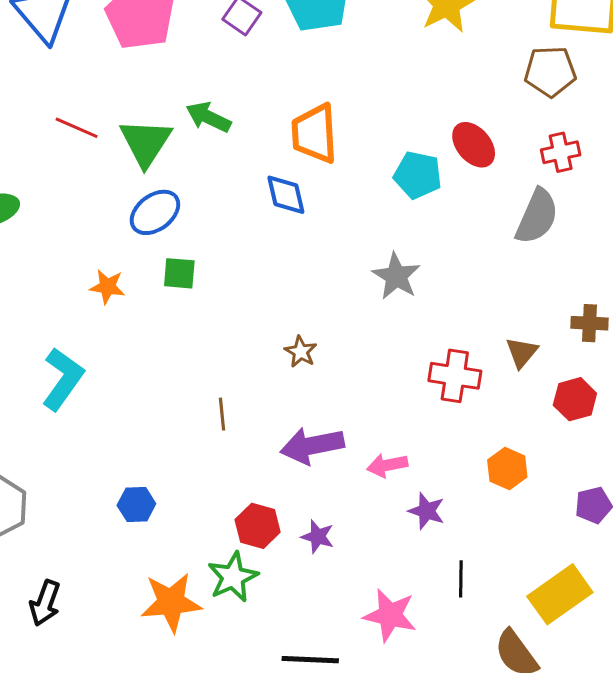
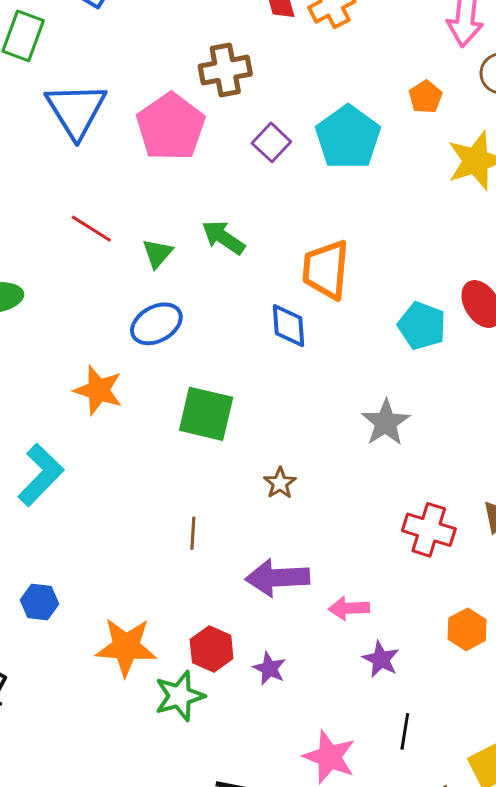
green triangle: (146, 142) -> (157, 253), size x0.6
green square: (179, 273) -> (206, 414), moved, size x1.6
orange star: (107, 287) -> (98, 390), size x1.4
blue hexagon: (136, 505) -> (40, 602), moved
orange star: (171, 602) -> (126, 647), moved

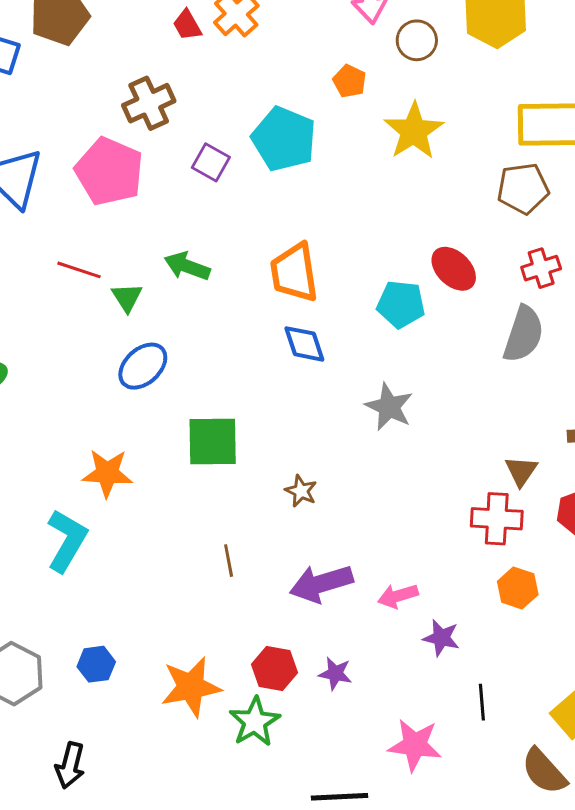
red line: (91, 229) -> (79, 270), moved
blue diamond: (288, 326) -> (304, 344), moved
orange star: (98, 390) -> (107, 473), moved
red cross: (429, 530) -> (497, 519), moved

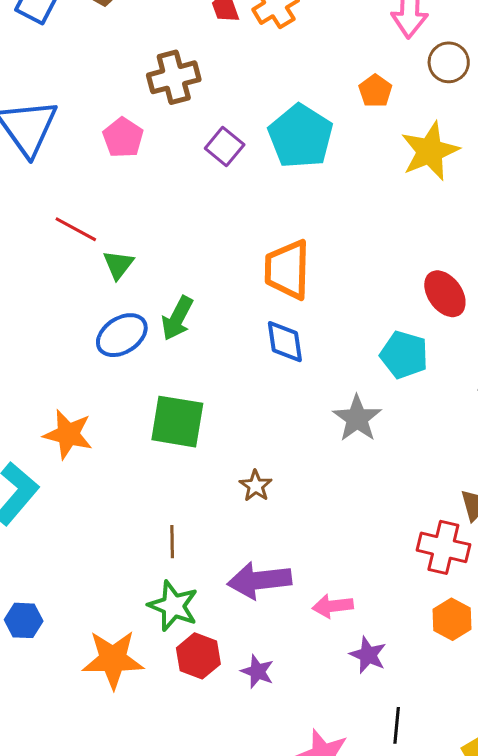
pink pentagon: (109, 171) -> (123, 138), size x0.6
green arrow: (187, 266) -> (177, 318), moved, turned -93
cyan pentagon: (401, 304) -> (404, 355), moved
green star: (255, 722) -> (173, 606), moved, turned -30

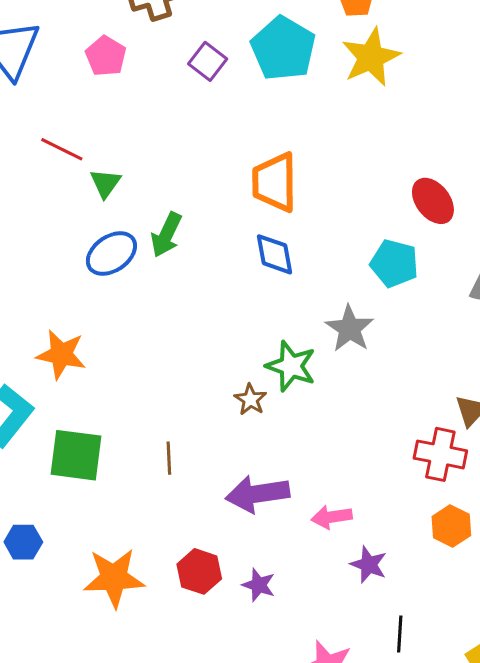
yellow star: (430, 151) -> (371, 57), moved
green square: (177, 422) -> (76, 455), moved
green star: (173, 606) -> (291, 366), moved

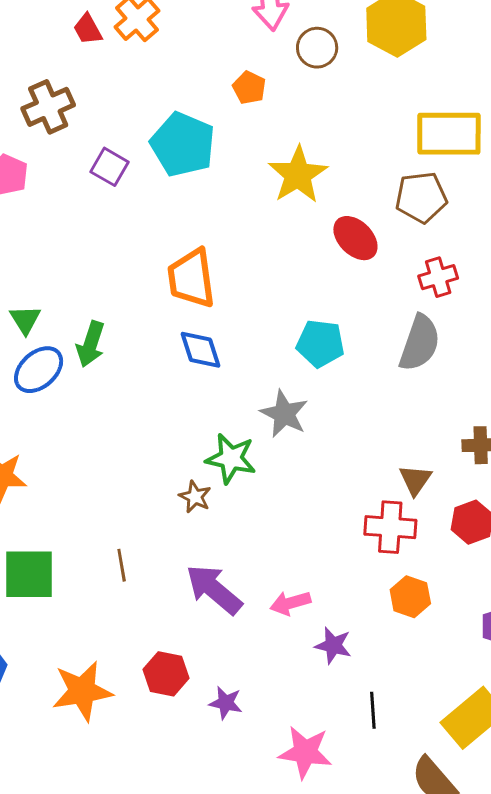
yellow star: (371, 57) -> (298, 175), moved
green triangle: (105, 183) -> (25, 320), moved
red ellipse: (433, 201) -> (355, 238), moved
purple arrow: (258, 494) -> (214, 589), turned 56
purple star: (259, 585) -> (226, 703), moved

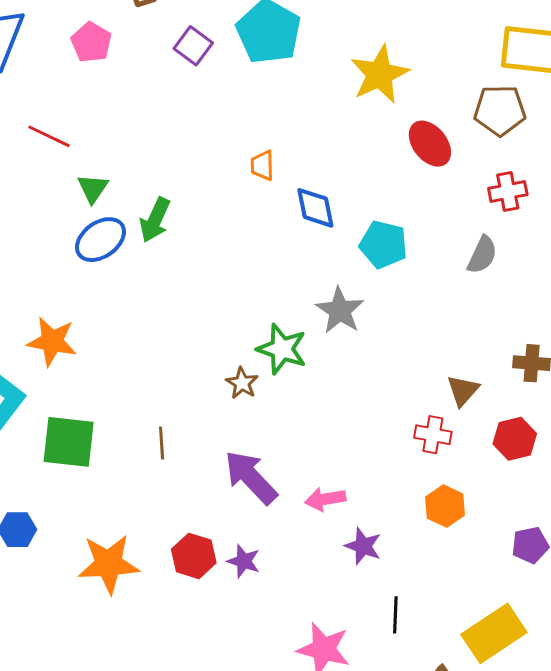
orange trapezoid: (191, 278) -> (262, 165), size x0.5
gray semicircle: (420, 343) -> (482, 255), size x0.7
blue diamond: (200, 350) -> (315, 208), moved
red cross: (390, 527) -> (433, 435), size x0.7
purple star: (226, 703) -> (244, 561), moved

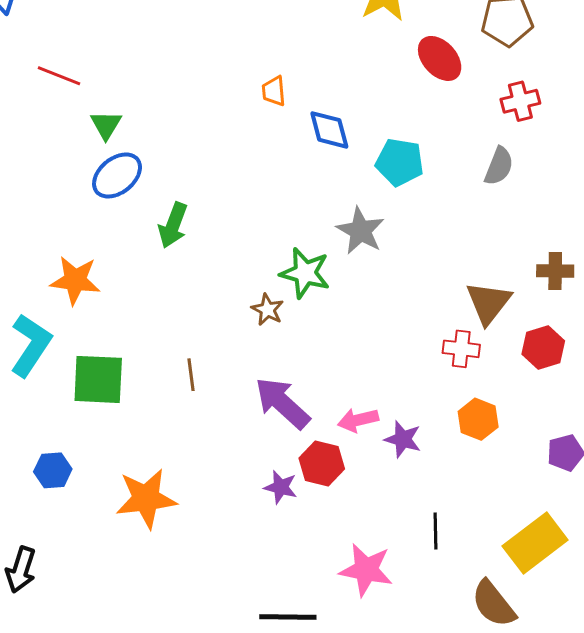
green arrow: (155, 220) -> (173, 225), moved
brown triangle: (463, 390) -> (488, 303), size x1.4
purple star: (363, 546) -> (403, 439), moved
red hexagon: (194, 556) -> (322, 464), moved

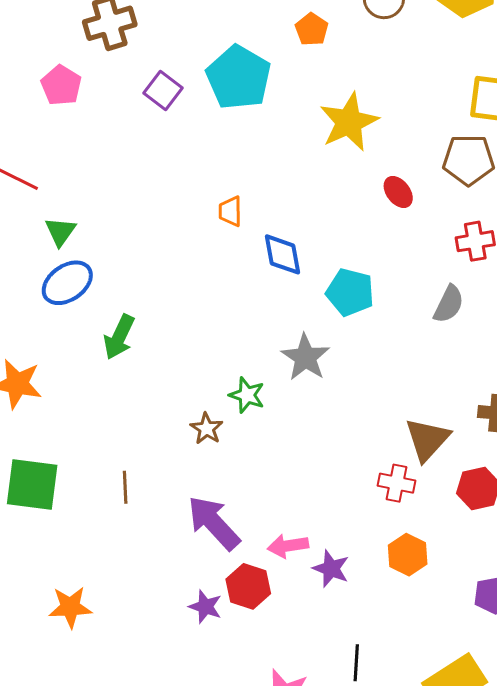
red ellipse: (440, 58) -> (398, 192), size x0.7
green star: (305, 273) -> (247, 395), size x0.7
orange star: (146, 499) -> (70, 607), size x0.7

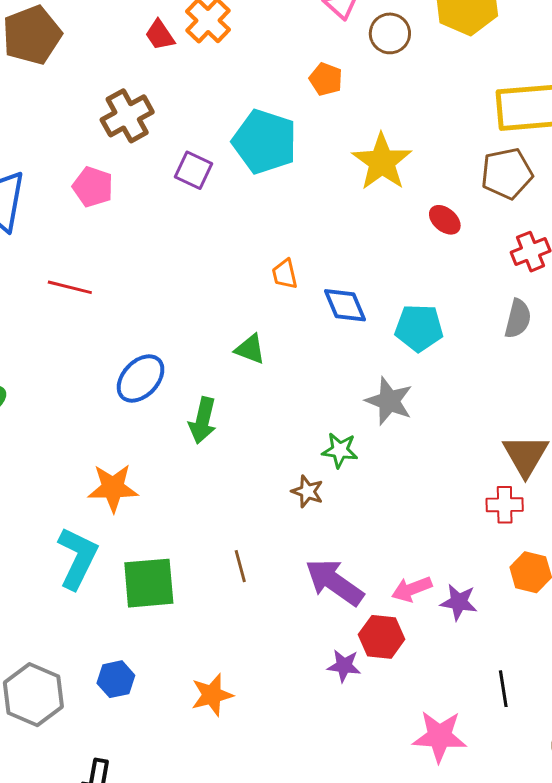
green triangle: (60, 231) -> (250, 349), moved, turned -32

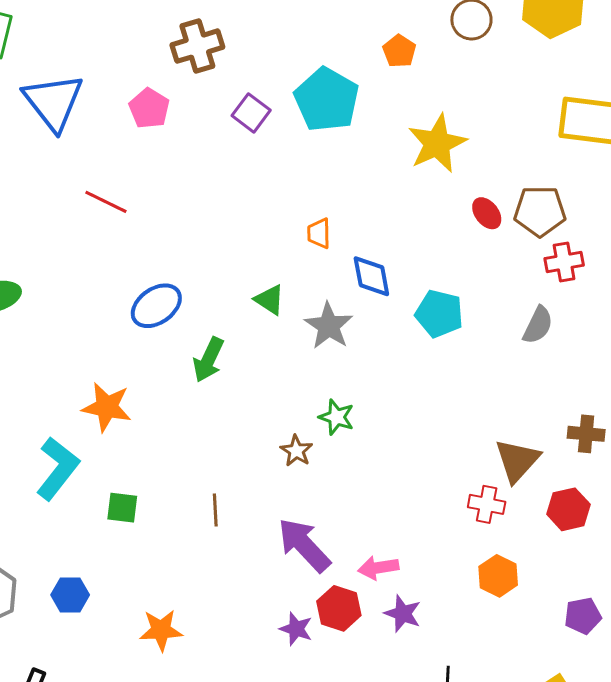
brown pentagon: (507, 173) -> (540, 211), moved
gray star: (389, 401) -> (329, 326), moved
green square: (149, 583) -> (122, 508), size x0.6
purple star: (459, 602) -> (403, 614), moved

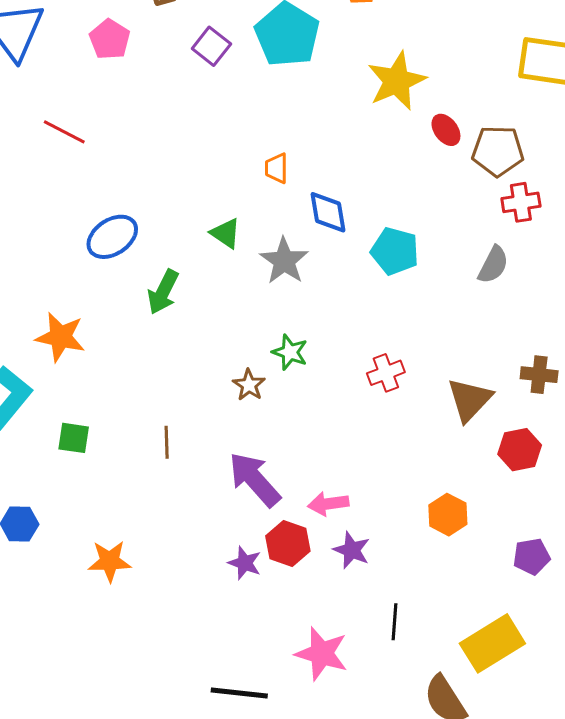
red ellipse: (487, 213) -> (446, 130), moved
red cross: (487, 504) -> (386, 373), moved, turned -33

